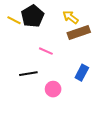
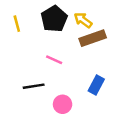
black pentagon: (33, 16) -> (54, 19), moved
yellow line: (14, 20) -> (17, 24), turned 48

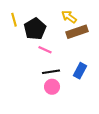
black pentagon: (54, 19) -> (35, 29), moved
black line: (34, 86) -> (51, 72), moved

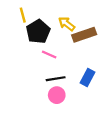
yellow arrow: (69, 17) -> (67, 24), moved
yellow line: (14, 20) -> (23, 15), moved

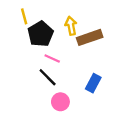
yellow arrow: (67, 24) -> (71, 26), turned 42
black line: (56, 79) -> (48, 77), moved, turned 54

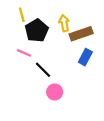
pink line: (52, 59) -> (24, 53), moved
blue rectangle: (93, 83) -> (85, 57), moved

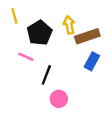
yellow line: (22, 15) -> (14, 16), moved
black line: (43, 70) -> (46, 75), turned 66

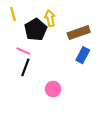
yellow arrow: (69, 25) -> (50, 18), moved
black line: (46, 75) -> (25, 67), moved

